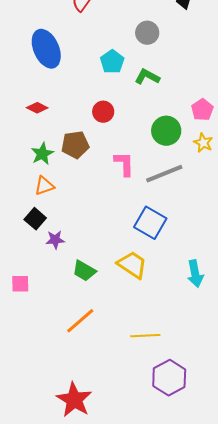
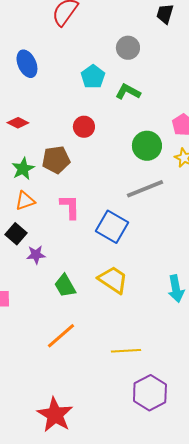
blue ellipse: (46, 49) -> (27, 64), size x0.7
pink L-shape: (124, 164) -> (70, 207), moved
blue square: (150, 223) -> (112, 227), moved
green trapezoid: (84, 271) -> (65, 286), turned 30

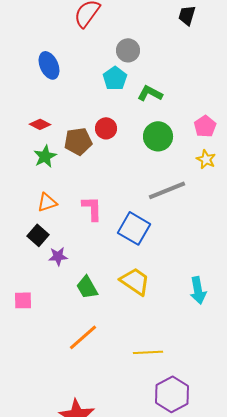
gray circle: (128, 48) -> (128, 50), moved
green circle: (147, 146) -> (158, 136), moved
brown pentagon: (56, 160) -> (78, 141), moved
green star: (23, 169) -> (45, 156), moved

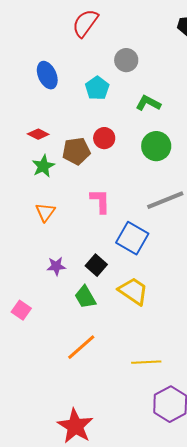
cyan pentagon: (115, 78) -> (97, 88), moved
orange triangle: (47, 202) -> (45, 212), turned -35
pink L-shape: (92, 208) -> (100, 201), moved
black square: (38, 235) -> (96, 265), moved
pink square: (23, 300) -> (21, 310), turned 36

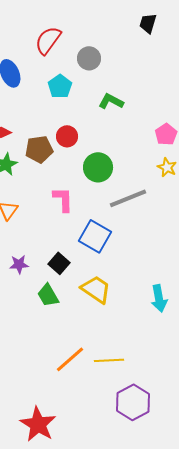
red semicircle: (85, 23) -> (48, 40), moved
green circle: (156, 146) -> (98, 167), moved
orange line: (81, 347) -> (70, 359), moved

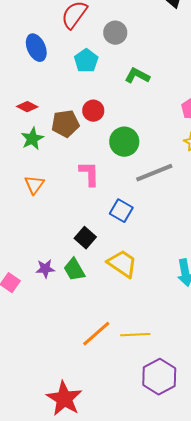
blue square: (95, 236) -> (121, 211), size x0.7
purple star: (19, 264) -> (45, 269), moved

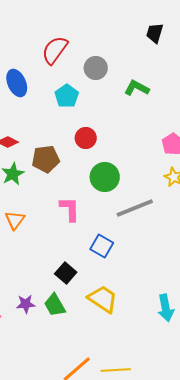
green L-shape: (137, 76) -> (137, 88), moved
red circle: (93, 111) -> (86, 138), moved

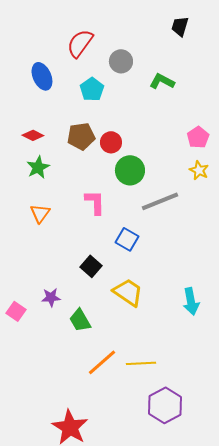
red circle: (86, 138) -> (111, 142), moved
brown pentagon: (46, 159) -> (81, 136), moved
green trapezoid: (55, 305) -> (80, 320), moved

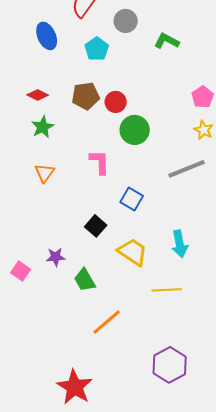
gray line: (160, 201) -> (187, 169), moved
cyan arrow: (191, 301) -> (180, 244), moved
yellow line: (141, 363) -> (167, 290), moved

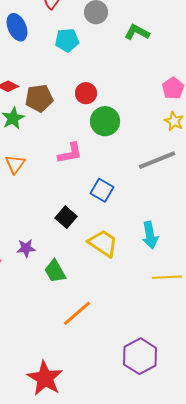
cyan pentagon: (97, 49) -> (67, 40), turned 30
brown pentagon: (86, 96) -> (39, 98), moved
pink L-shape: (100, 162) -> (70, 153), turned 80
yellow line: (167, 290) -> (167, 277), moved

